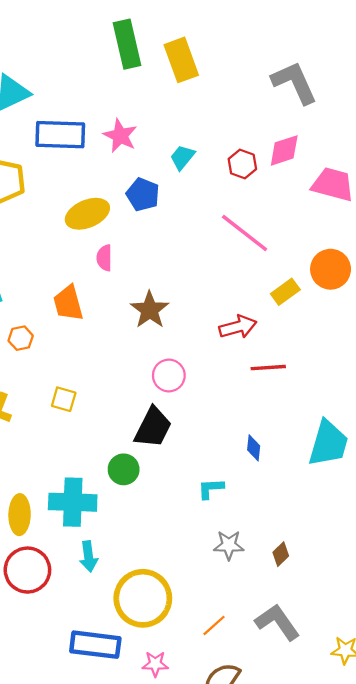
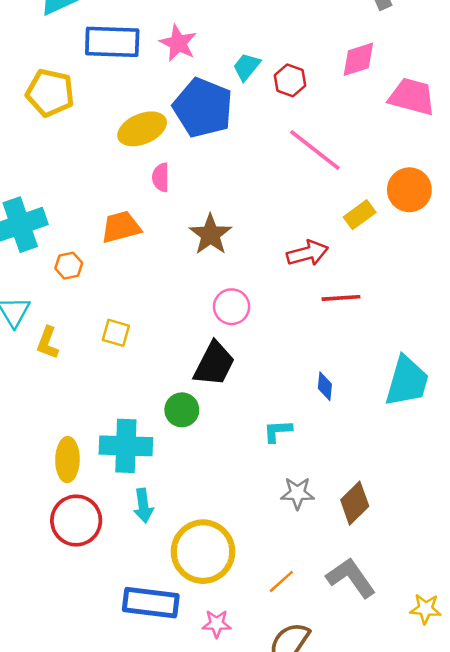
red hexagon: (242, 164) -> (290, 80), moved
blue pentagon: (143, 195) -> (203, 108), size x1.6
orange trapezoid: (68, 303) -> (121, 227), turned 90
brown diamond: (281, 554) -> (355, 503), size x1.6

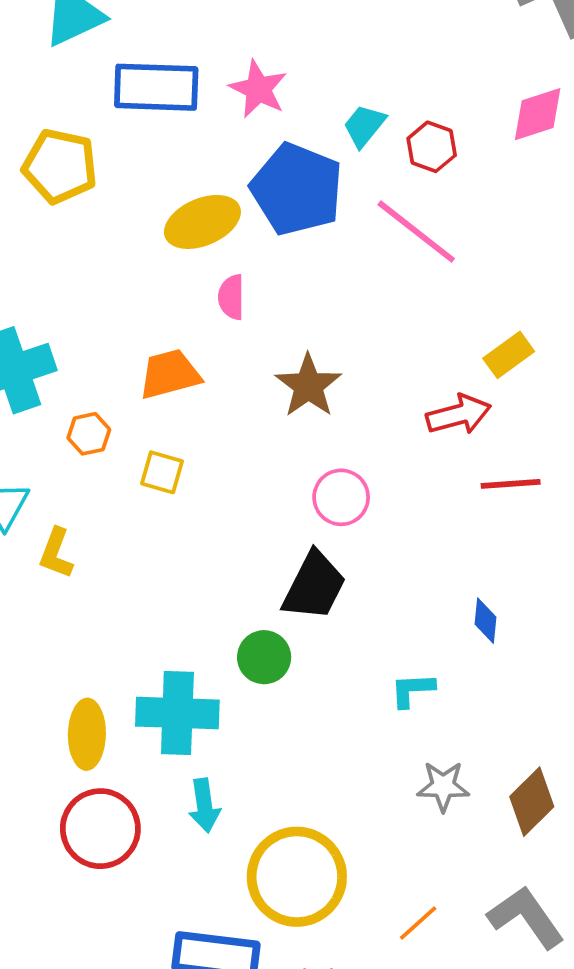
pink line: (315, 150) -> (416, 232), moved
yellow rectangle: (360, 215) -> (509, 355), moved
yellow square: (116, 333) -> (162, 472), moved

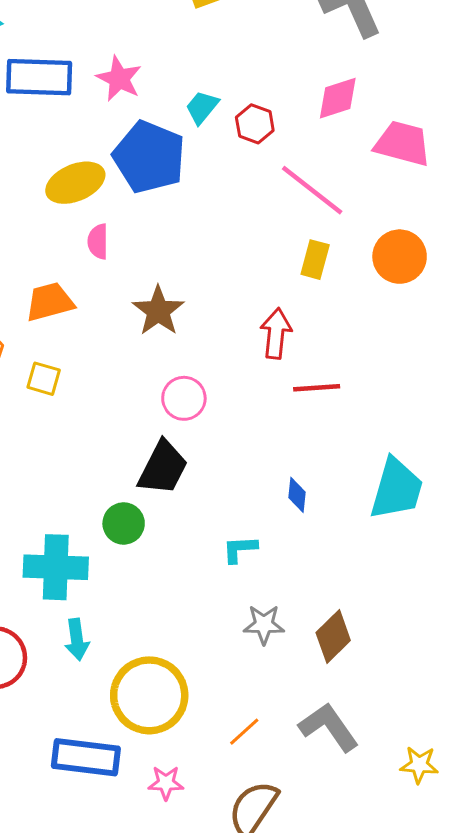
pink line: (416, 232) -> (312, 190), moved
yellow rectangle: (509, 355) -> (315, 260), moved, turned -39
red arrow: (459, 415) -> (276, 333), turned -69

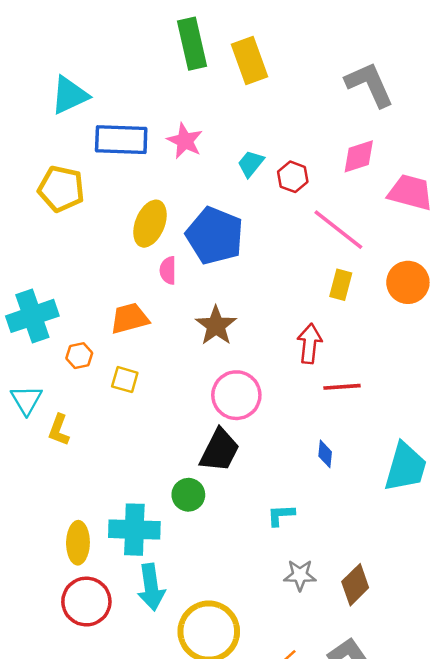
blue pentagon: (149, 157) -> (215, 236), moved
yellow ellipse: (75, 183) -> (150, 224), turned -45
pink circle: (184, 398) -> (236, 395), size x1.4
blue diamond: (297, 495) -> (325, 454), moved
cyan arrow: (77, 640) -> (151, 587), size x1.4

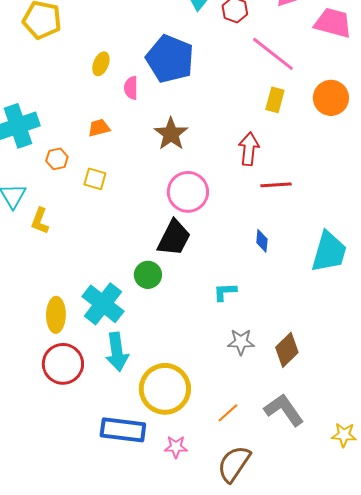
yellow ellipse: (150, 224) -> (101, 64), moved, size x0.6
orange trapezoid: (130, 318) -> (99, 128), size x0.7
cyan cross: (134, 530) -> (103, 304), turned 36

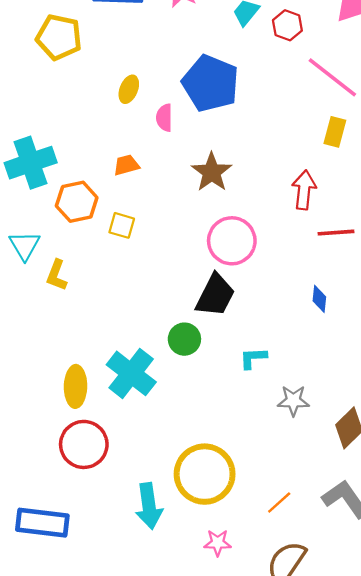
orange hexagon: (57, 159) -> (77, 202), size x1.6
cyan L-shape: (225, 292) -> (253, 358), moved
gray star: (241, 342) -> (293, 401), moved
cyan arrow: (117, 352) -> (149, 506), moved
blue rectangle: (123, 430) -> (42, 523), moved

